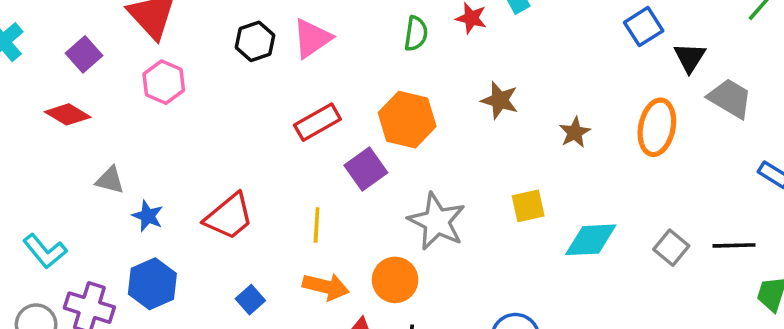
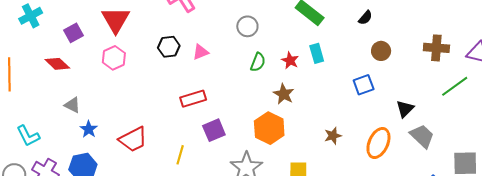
blue square: (644, 27) -> (364, 85), moved
pink triangle: (312, 38) -> (200, 52), size x0.7
brown star: (500, 100) -> (284, 94), moved
orange hexagon: (407, 120) -> (269, 128), moved

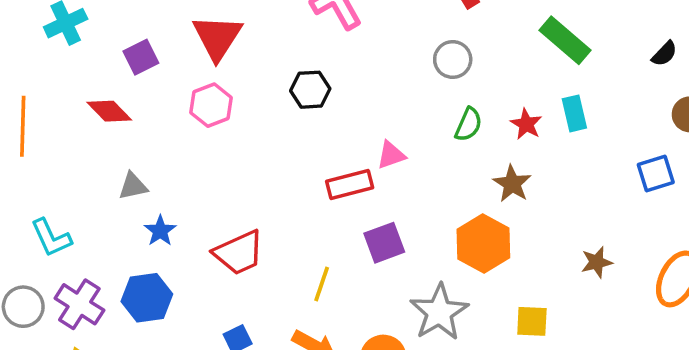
pink triangle: (200, 52) -> (391, 155), moved
gray triangle: (72, 105) -> (133, 186), turned -42

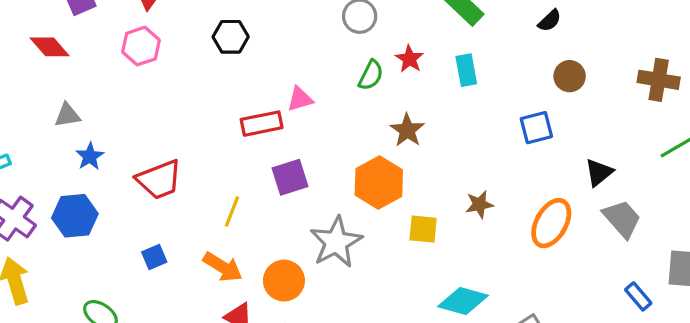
red star: (526, 124) -> (409, 59), moved
yellow square: (532, 321) -> (423, 229), moved

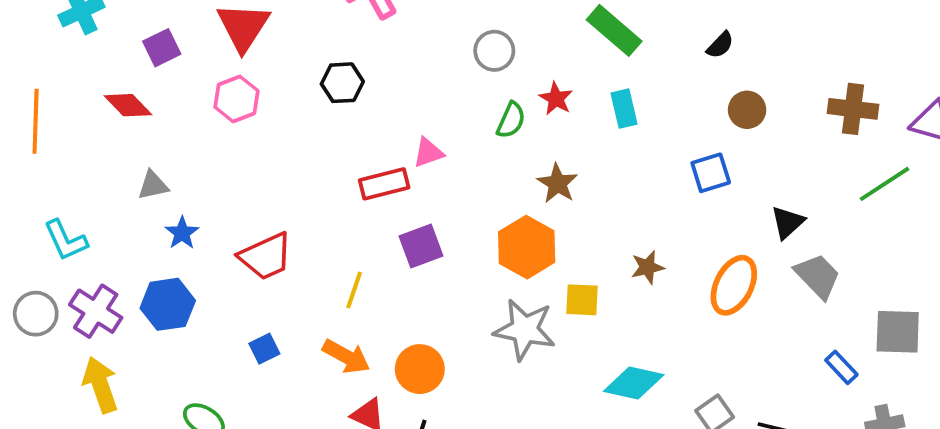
gray star: (336, 242) -> (525, 330), moved, turned -30

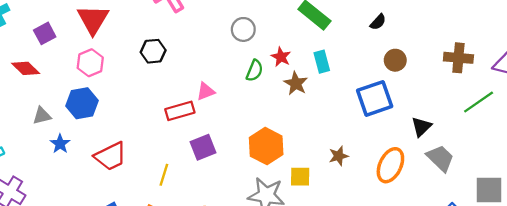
blue square: (711, 173) -> (375, 98), size x1.5
brown star: (557, 183) -> (296, 83), moved
blue hexagon: (168, 304) -> (82, 103), moved

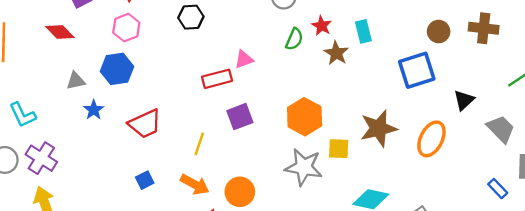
brown cross: (458, 58) -> (484, 28), moved
brown star: (339, 156) -> (379, 128), size x1.8
gray trapezoid: (440, 158) -> (501, 129), moved

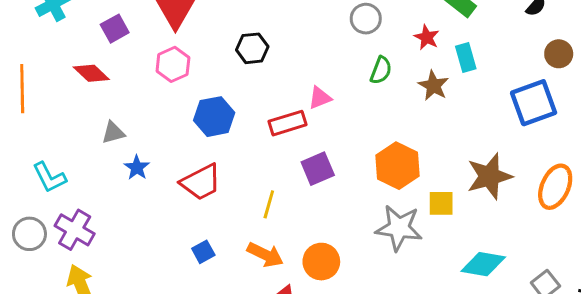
red star: (322, 26) -> (427, 37), moved
blue hexagon: (117, 69) -> (214, 117), moved

